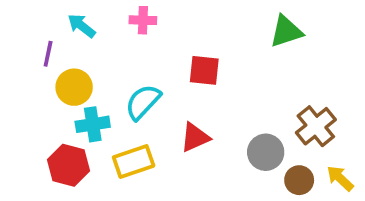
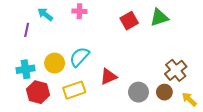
red square: (204, 70) -> (129, 21), moved, turned -36
yellow circle: (74, 87) -> (55, 63), moved
cyan cross: (93, 124) -> (26, 69), moved
gray circle: (266, 152) -> (139, 92), moved
brown circle: (299, 180) -> (164, 92), moved

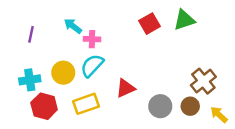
pink cross: (79, 11) -> (92, 39), moved
cyan arrow: (45, 14) -> (73, 26), moved

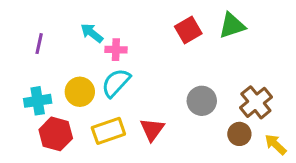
red triangle: (126, 88) -> (152, 129), moved, turned -30
gray circle: (160, 106) -> (202, 101), moved

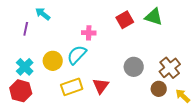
green triangle: (232, 26) -> (154, 17), turned 36
cyan arrow: (92, 33) -> (43, 14), moved
pink cross: (116, 50) -> (89, 33), moved
cyan cross: (38, 101) -> (25, 67), turned -36
red hexagon: (56, 134) -> (21, 91), moved

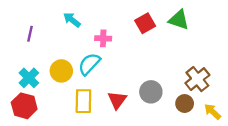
cyan arrow: (43, 14) -> (72, 20), moved
gray circle: (134, 67) -> (151, 92), moved
yellow rectangle: (72, 87) -> (83, 101), turned -70

